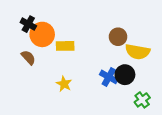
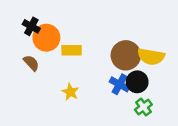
brown circle: (118, 37) -> (126, 55), moved, size x1.5
green cross: (142, 100) -> (143, 107), moved

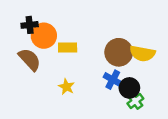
black cross: (31, 26) -> (30, 25), turned -35
brown semicircle: (31, 63) -> (30, 59), size x1.5
black circle: (137, 82) -> (129, 88), moved

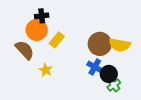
black cross: (30, 25) -> (42, 16), moved
yellow rectangle: (68, 48) -> (57, 40), turned -49
yellow star: (66, 87) -> (46, 70), moved

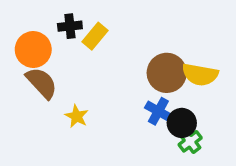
orange circle: (37, 30) -> (33, 50), moved
yellow rectangle: (57, 40) -> (95, 36), moved

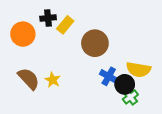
brown circle: (167, 73) -> (95, 43), moved
yellow semicircle: (200, 75) -> (138, 70), moved
brown semicircle: (42, 83) -> (29, 79), moved

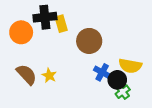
black cross: (48, 18) -> (45, 17), size x1.5
yellow rectangle: (65, 25) -> (61, 24), turned -56

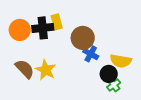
black cross: (45, 17) -> (43, 28), moved
blue cross: (102, 72) -> (91, 54), moved
yellow star: (49, 76) -> (46, 70), size x1.5

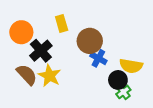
black cross: (43, 28) -> (41, 51), moved, turned -35

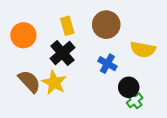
brown circle: (90, 41) -> (106, 25), moved
black cross: (41, 51) -> (62, 53), moved
yellow semicircle: (131, 66) -> (143, 49), moved

